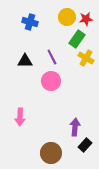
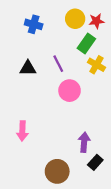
pink circle: (51, 81) -> (70, 91), moved

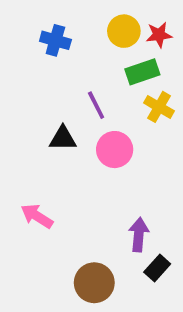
green rectangle: (86, 43) -> (142, 72), turned 36
black triangle: (28, 68) -> (63, 138), moved
pink arrow: (22, 131) -> (37, 216), turned 120

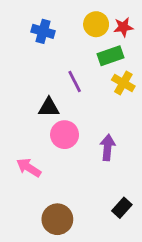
pink circle: (115, 150) -> (65, 135), moved
purple arrow: (139, 235) -> (108, 148), moved
brown circle: (94, 283) -> (57, 219), moved

